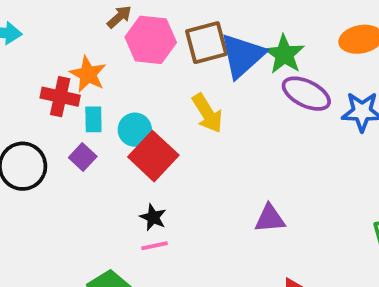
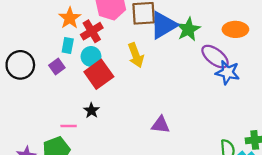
purple ellipse: (306, 94) -> (215, 57), moved
red cross: (60, 97) -> (92, 31), moved, turned 35
pink line: (155, 246) -> (69, 126), moved

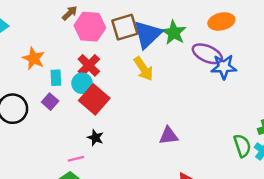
orange star: (70, 18) -> (34, 58), moved
red cross: (92, 31) -> (89, 65), moved
yellow arrow: (136, 55) -> (143, 69), moved

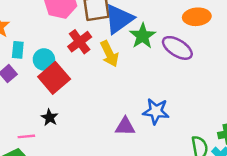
green star: (174, 33) -> (143, 36), moved
red cross: (89, 65) -> (80, 42), moved
blue star: (224, 67) -> (156, 111), moved

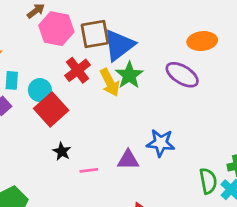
green star: (143, 36) -> (129, 75), moved
black star: (50, 118) -> (62, 151), moved
pink line: (26, 136) -> (89, 170), moved

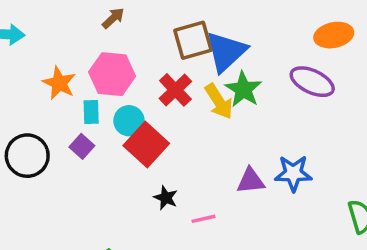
pink hexagon: (56, 29) -> (112, 74), moved
purple triangle: (128, 160) -> (251, 181), moved

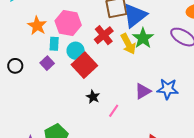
black circle: (27, 156) -> (15, 66), size x0.6
purple triangle: (251, 181) -> (143, 91), turned -30
pink line: (204, 219) -> (114, 111), turned -48

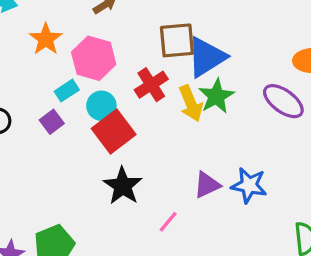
orange star: (37, 26) -> (46, 39), moved
cyan rectangle: (54, 44) -> (67, 91), turned 48
black star: (93, 97) -> (123, 186), size x1.6
pink line: (114, 111) -> (168, 222), moved

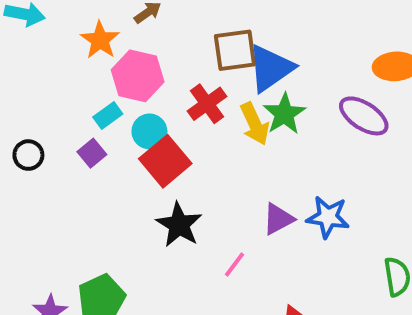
orange star: (46, 39) -> (100, 40), moved

